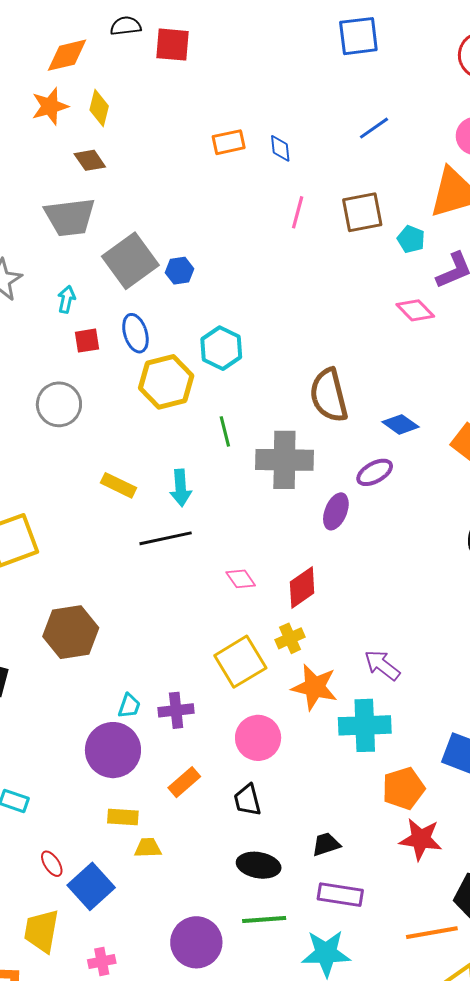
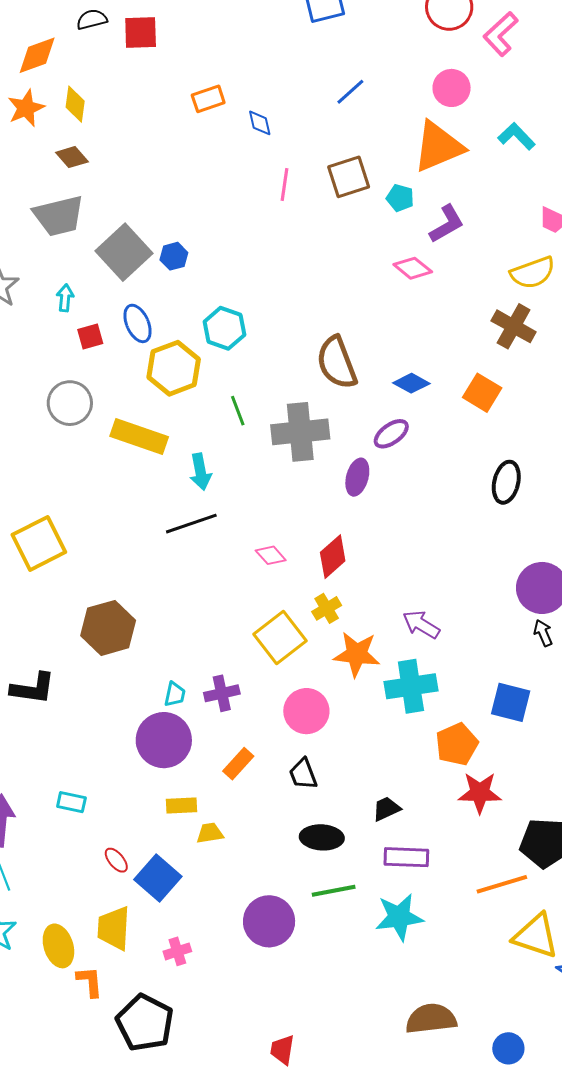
orange rectangle: (229, 142) -> (208, 99), moved
yellow rectangle: (118, 485) -> (139, 437), moved, size x1.6

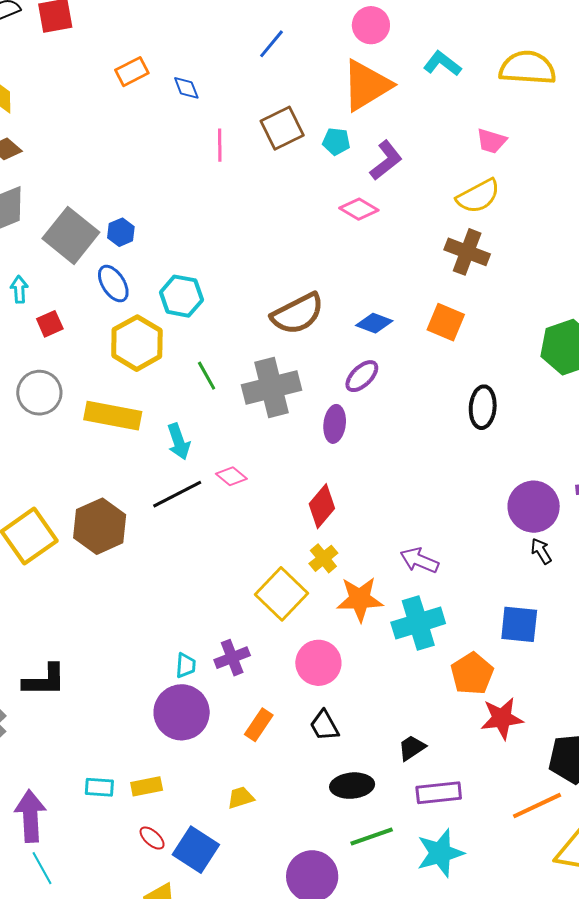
blue ellipse: (138, 323) -> (113, 284), moved
brown semicircle: (337, 363) -> (298, 314), turned -88
pink diamond: (271, 555) -> (231, 476), moved
brown hexagon: (108, 628) -> (100, 526), moved
yellow rectangle: (181, 805) -> (147, 786), moved

